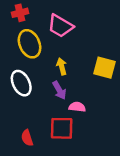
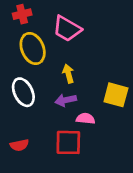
yellow square: (105, 68) -> (116, 95), moved
purple arrow: (59, 90) -> (66, 100), turned 108
red semicircle: (27, 138) -> (19, 145), moved, turned -84

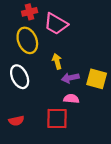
red cross: (22, 14) -> (30, 12), moved
purple arrow: (66, 100) -> (70, 78), moved

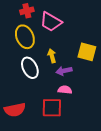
white ellipse: (20, 77) -> (30, 68), moved
yellow square: (97, 79) -> (87, 52), moved
red semicircle: (16, 121) -> (15, 110), size x1.5

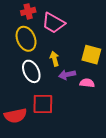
pink semicircle: (65, 90) -> (87, 83), moved
red square: (52, 108) -> (43, 104), moved

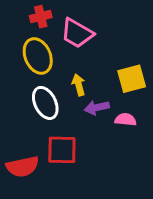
yellow square: (91, 55) -> (132, 79), turned -30

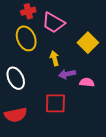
yellow square: (132, 79) -> (88, 43), moved, turned -30
white ellipse: (45, 103) -> (16, 78), moved
red square: (62, 150) -> (55, 103), moved

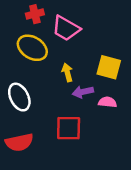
yellow ellipse: (26, 38) -> (32, 48), turned -35
yellow square: (88, 43) -> (109, 67), moved, turned -30

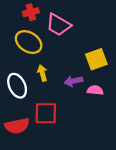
yellow square: (109, 67) -> (96, 59), turned -35
yellow arrow: (67, 72) -> (42, 73), moved
red square: (69, 128) -> (46, 113), moved

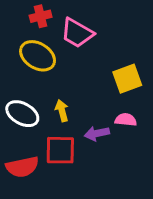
yellow arrow: (42, 73) -> (62, 111), moved
purple arrow: (73, 81) -> (97, 133), moved
white ellipse: (17, 86) -> (22, 114), turned -35

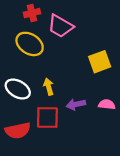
pink semicircle: (126, 120) -> (107, 104), moved

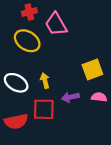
pink trapezoid: (60, 26) -> (56, 24), turned 30
yellow square: (100, 62) -> (92, 69), moved

